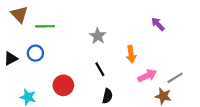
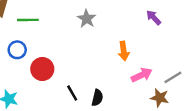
gray star: (98, 36) -> (87, 19), moved
black line: (100, 69) -> (72, 93), moved
red circle: (63, 85) -> (42, 69), moved

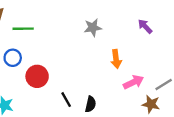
gray star: (87, 19) -> (93, 28), moved, turned 30

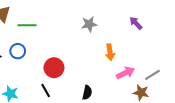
red circle: (37, 76) -> (54, 68), moved
black line: (66, 100) -> (46, 90), moved

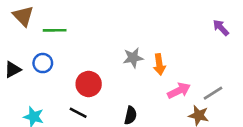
purple arrow: (136, 23) -> (221, 28), moved
gray star: (89, 24) -> (133, 58), moved
black line: (46, 90) -> (78, 113), turned -32

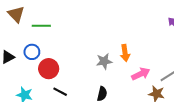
gray star: (133, 58) -> (104, 61), moved
red circle: (89, 84) -> (49, 69), moved

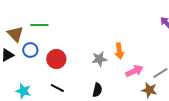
brown triangle: (16, 14) -> (15, 34), moved
red circle: (49, 69) -> (56, 59), moved

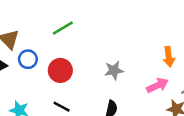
green line: (39, 25) -> (63, 28), moved, turned -30
orange arrow: (119, 51) -> (169, 57), moved

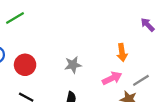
green line: (63, 28) -> (15, 18), moved

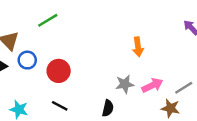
orange arrow: (122, 53) -> (138, 47), moved
gray star: (73, 65) -> (125, 84), moved

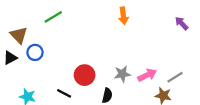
orange arrow: (138, 47) -> (123, 16), moved
red circle: (59, 71) -> (85, 75), moved

